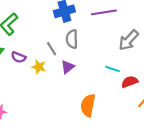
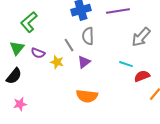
orange semicircle: (88, 105) -> (87, 96), moved, turned -95

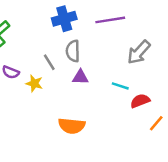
purple triangle: (84, 62) -> (80, 77), moved, turned 40

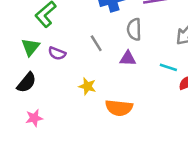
gray semicircle: (73, 51) -> (134, 29), moved
yellow star: (34, 83) -> (87, 86), moved

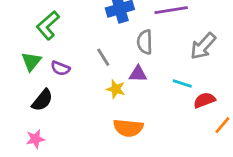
black semicircle: (27, 83) -> (42, 100), moved
yellow star: (87, 86) -> (116, 89), moved

